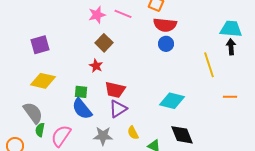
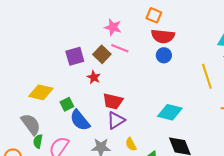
pink line: (123, 14) -> (120, 48), moved
pink star: (97, 15) -> (113, 27), moved, turned 30
purple square: (40, 45) -> (75, 56), moved
green square: (81, 92) -> (67, 104), moved, turned -32

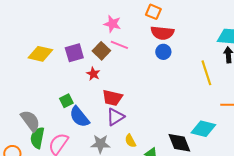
yellow diamond: (41, 92) -> (40, 54), moved
cyan diamond: (170, 112) -> (203, 129), moved
green semicircle: (38, 141) -> (37, 138), size x1.5

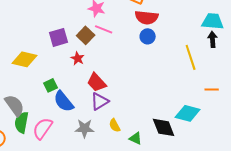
yellow diamond: (40, 54) -> (25, 59), moved
red trapezoid: (112, 98) -> (97, 82), turned 35

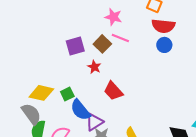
yellow diamond: (25, 59) -> (41, 93), moved
purple triangle: (100, 101) -> (94, 122), moved

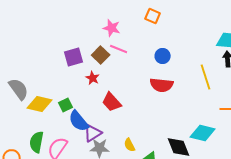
red semicircle: (163, 26) -> (162, 85), moved
gray semicircle: (31, 114) -> (19, 89), moved

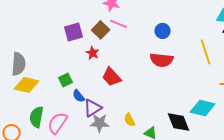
gray semicircle: (19, 89) -> (19, 64), turned 40
yellow diamond: (40, 104) -> (27, 85), moved
blue semicircle: (79, 121) -> (79, 96), size x0.6

